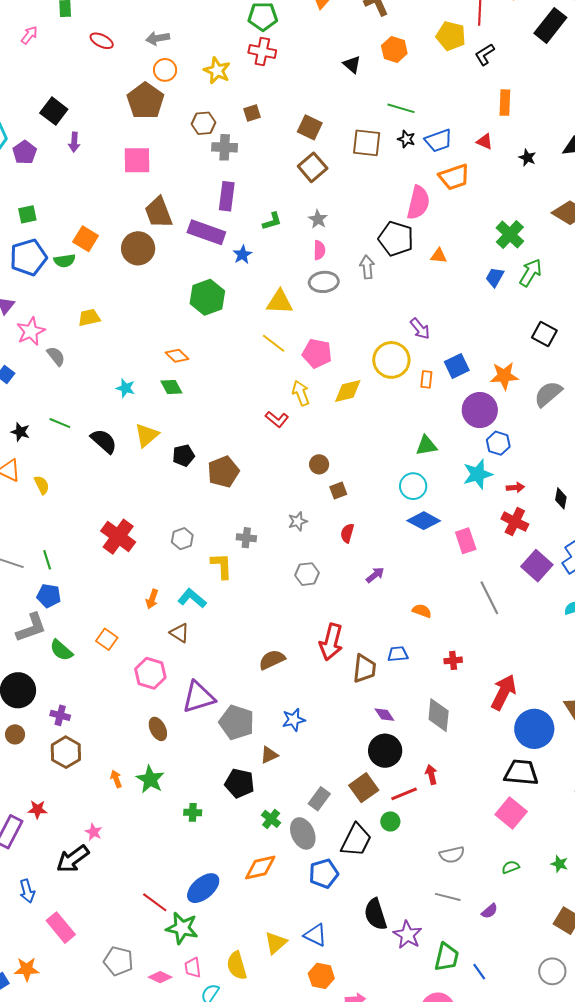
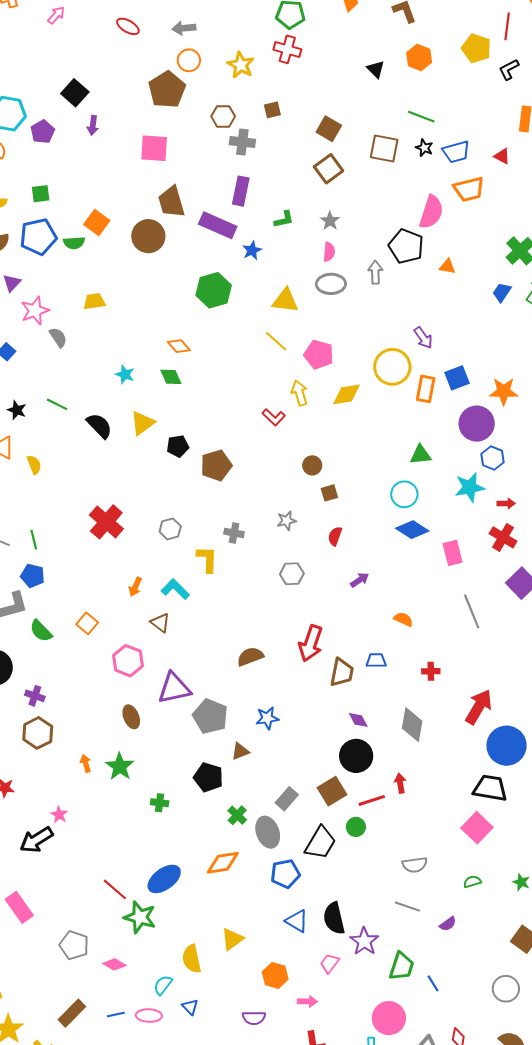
orange rectangle: (426, 379) -> (426, 389), size x1.5
blue triangle: (315, 935) -> (297, 921), moved
pink trapezoid: (193, 968) -> (330, 963), moved, turned 40

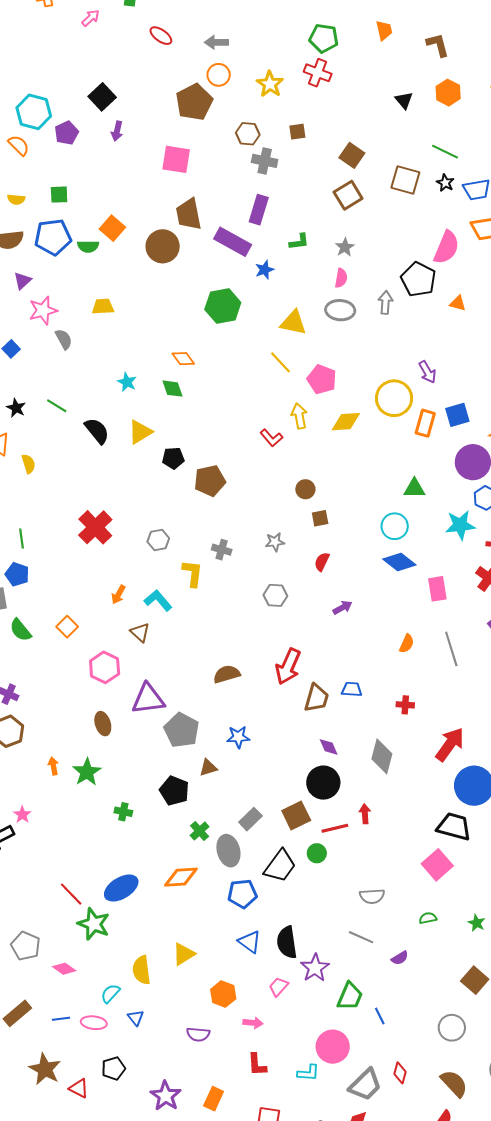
orange semicircle: (403, 619) -> (407, 644), moved, turned 84

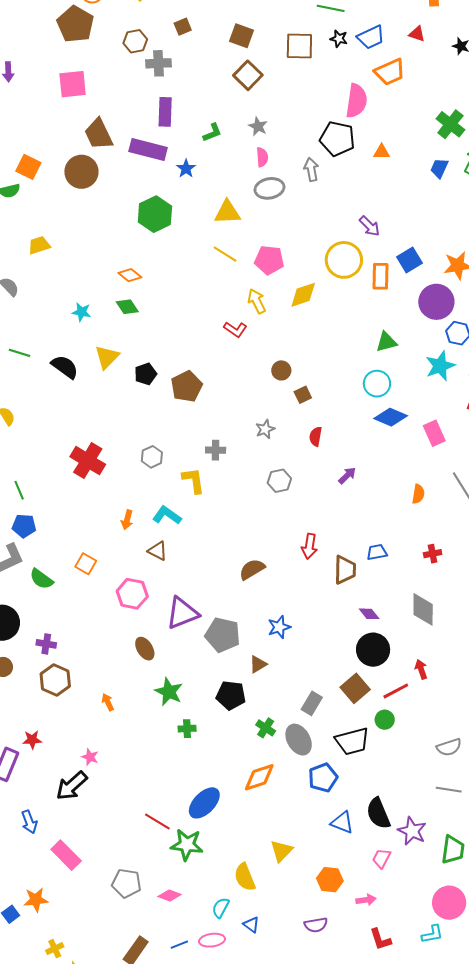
red arrow: (288, 666) -> (309, 546), size x0.7
green star: (87, 772) -> (169, 692), moved
black trapezoid: (280, 866) -> (352, 741), turned 54

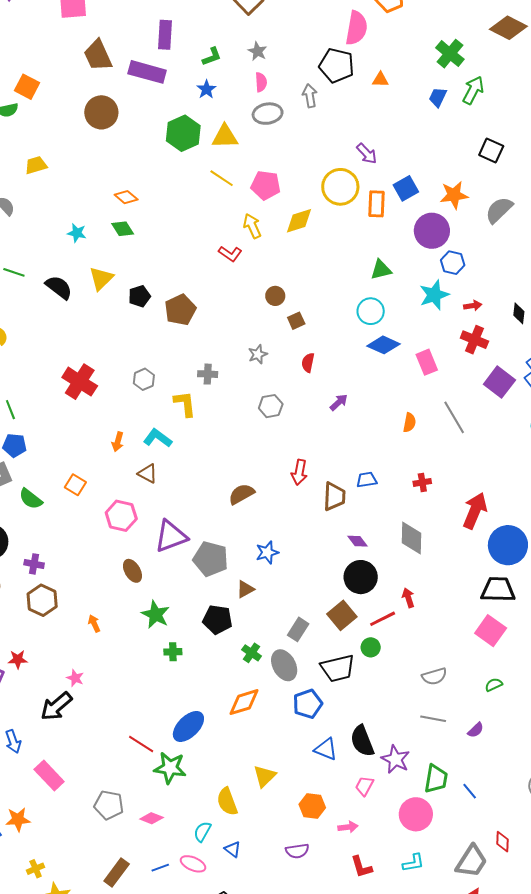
blue star: (186, 169) -> (206, 89), moved
brown circle: (81, 172) -> (101, 112), moved
green hexagon: (155, 214) -> (183, 133), moved
pink circle: (449, 903) -> (416, 814), moved
pink ellipse: (212, 940) -> (193, 864), turned 30

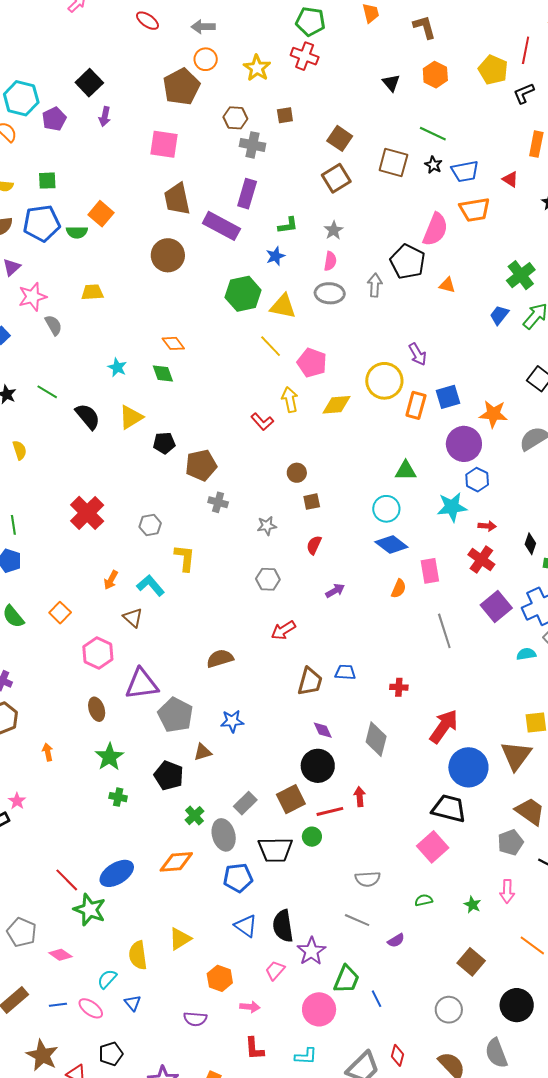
gray cross: (208, 374) -> (218, 502), moved
orange semicircle: (409, 423) -> (399, 589), moved
red arrow: (299, 472) -> (283, 630), moved, turned 35

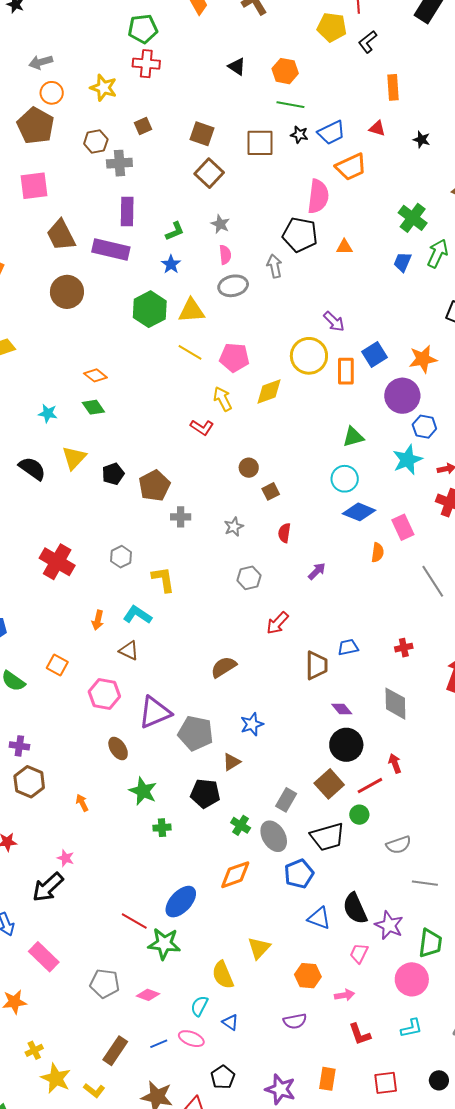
orange hexagon: (435, 75) -> (285, 71), moved
gray semicircle: (368, 879) -> (399, 845), moved

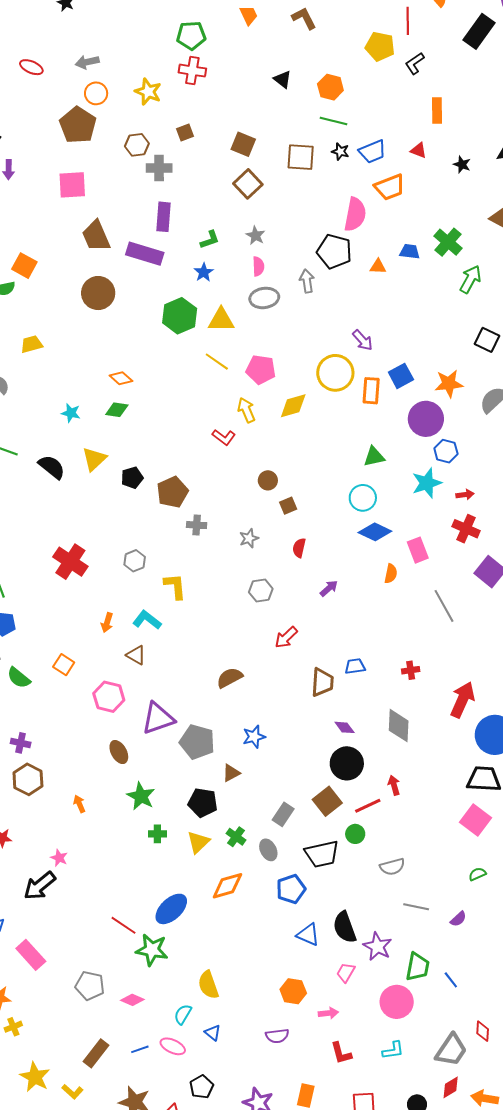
blue trapezoid: (402, 262) -> (410, 252), moved, turned 70
green diamond: (93, 407) -> (117, 410), turned -50
gray ellipse: (274, 836) -> (268, 850), size x0.7
yellow triangle: (259, 948) -> (198, 842), moved
yellow cross: (34, 1050) -> (13, 1027), moved

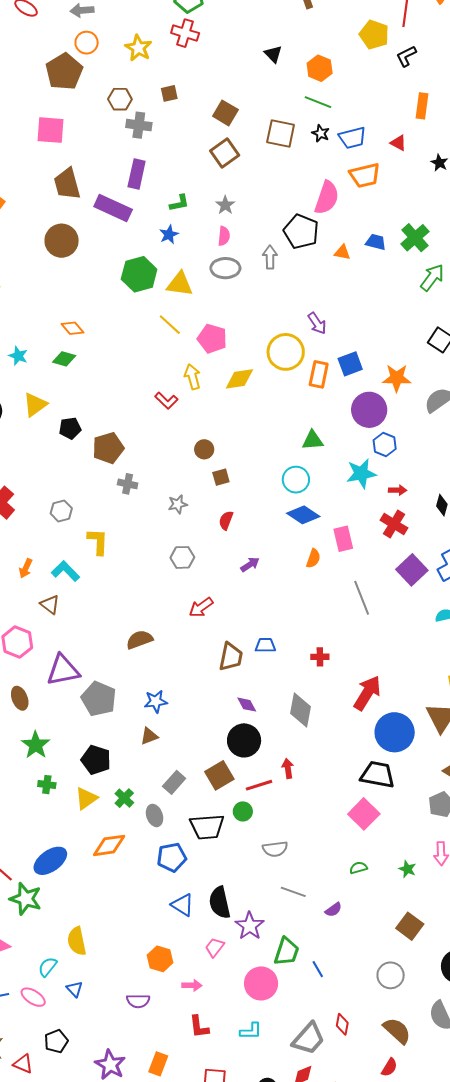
brown triangle: (231, 773) -> (149, 736), moved

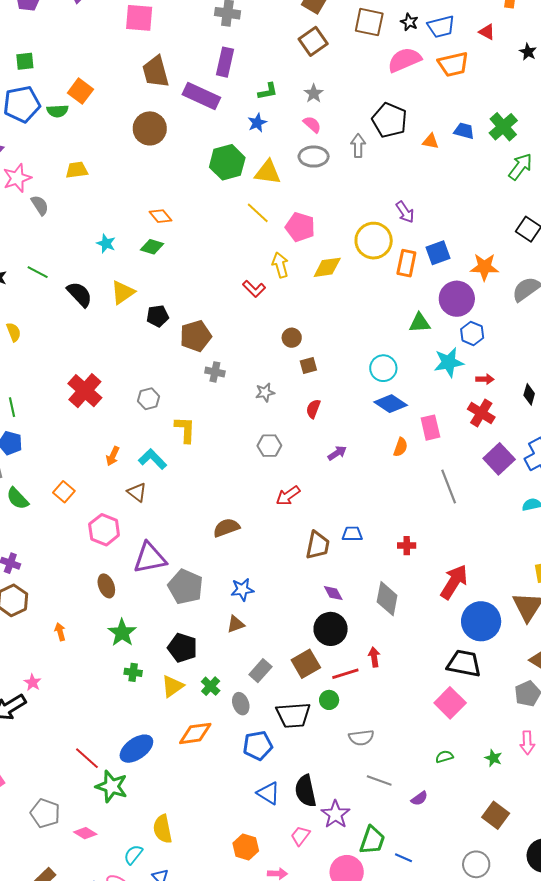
pink semicircle: (327, 198) -> (404, 60), moved, turned -132
pink semicircle: (224, 236) -> (312, 124), turned -54
green triangle: (313, 440) -> (420, 323), moved
blue line: (318, 969) -> (403, 858), turned -36

